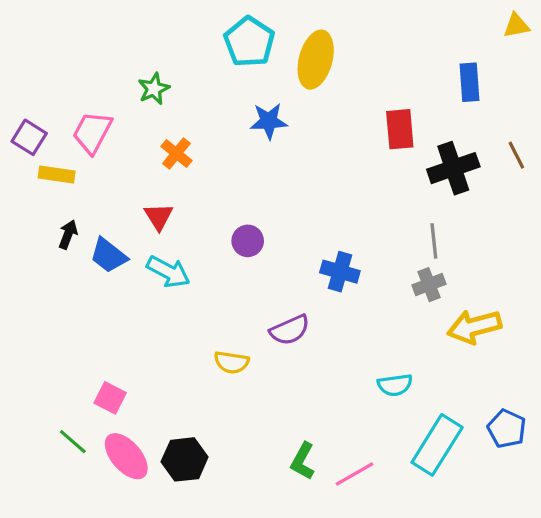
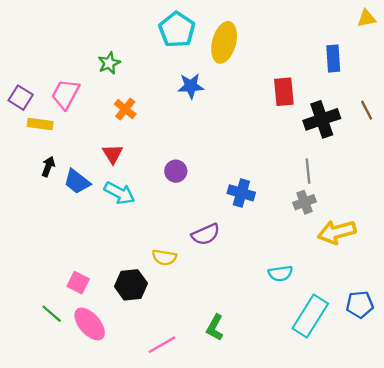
blue pentagon: (507, 429) -> (360, 304), turned -30
black hexagon: (185, 459) -> (131, 285), moved
pink line: (355, 474) -> (162, 345), moved

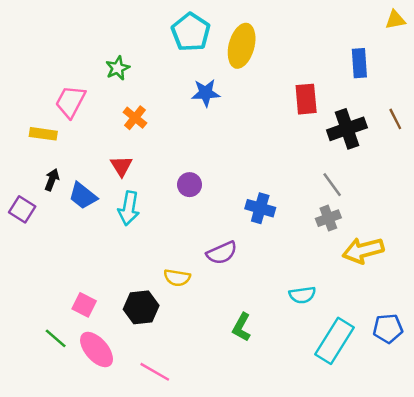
purple square: (21, 98) -> (22, 209), moved
gray line: (308, 171) -> (332, 185), turned -30
cyan arrow: (119, 193) -> (129, 208), turned 72
green L-shape: (215, 327) -> (242, 327), moved
pink line: (162, 345) -> (155, 372), moved, turned 60

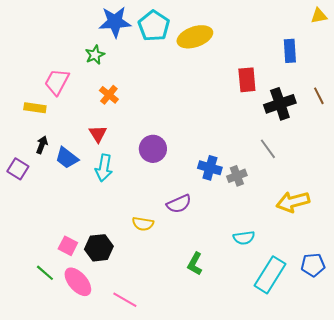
yellow ellipse: (242, 46) -> (195, 37), turned 56
blue star: (206, 93) -> (115, 22), moved, size x1.4
purple circle: (190, 185) -> (153, 149), size x1.4
gray cross: (328, 218) -> (237, 176), moved
black hexagon: (141, 307) -> (99, 248), moved

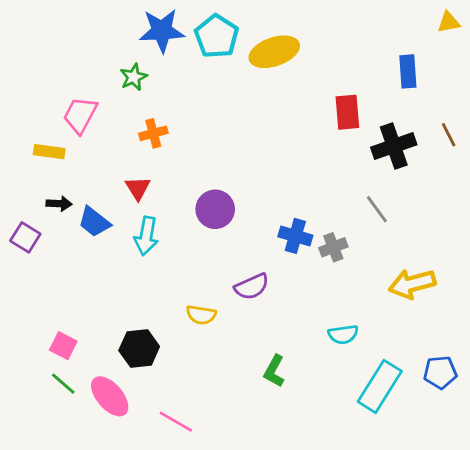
orange cross: (109, 95) -> (153, 133), turned 36
black arrow: (42, 145) -> (59, 204), turned 72
pink square: (68, 246) -> (63, 346), moved

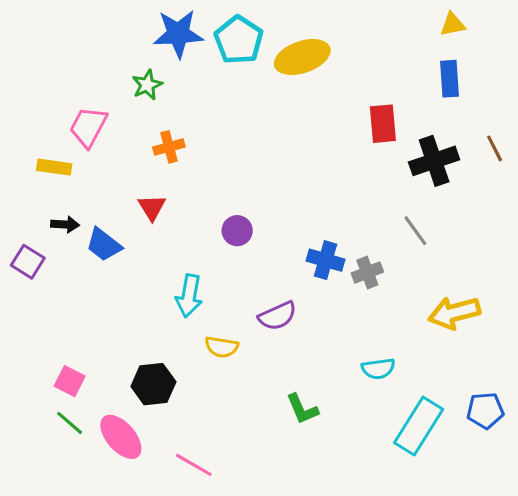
yellow triangle: (449, 22) -> (453, 24), moved
purple circle: (215, 209) -> (237, 231), size x0.7
cyan arrow: (146, 236) -> (189, 296), moved
green L-shape: (274, 371) -> (302, 409), turned -52

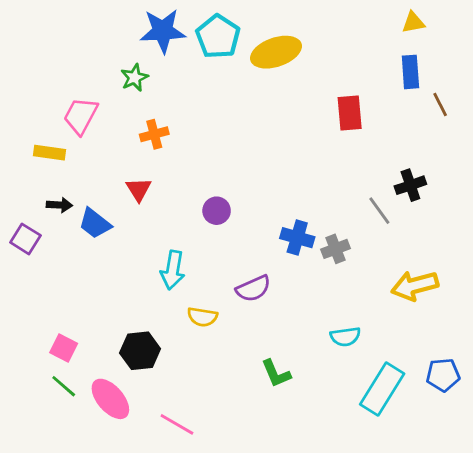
brown line: (495, 148) -> (440, 105), moved
black cross: (434, 161) -> (410, 185), moved, size x0.7

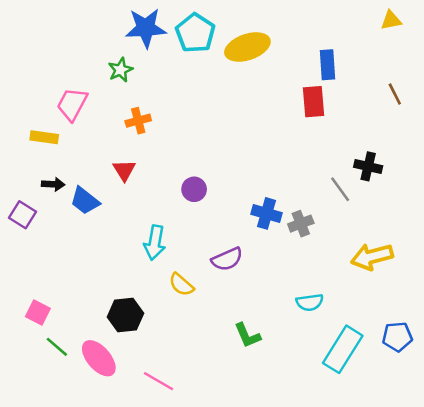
yellow triangle: (413, 22) -> (391, 20), moved
blue rectangle: (410, 72) -> (327, 65), moved
black cross: (410, 185) -> (368, 166), turned 32
yellow semicircle: (202, 317) -> (181, 285), turned 32
pink square: (64, 348) -> (38, 313), moved

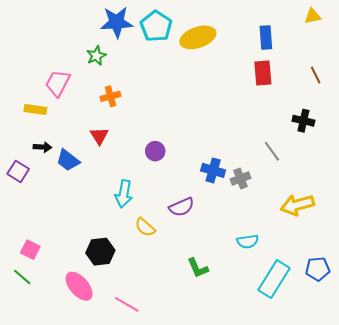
blue rectangle: (327, 65) -> (266, 37), moved
red rectangle: (314, 102) -> (263, 73), moved
black cross: (368, 166) -> (303, 121), moved
green line: (57, 347) -> (22, 277), moved

